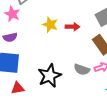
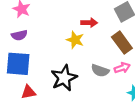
yellow star: (50, 25) -> (75, 40), moved

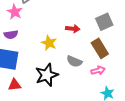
yellow star: (75, 40) -> (49, 43), moved
gray semicircle: (100, 71) -> (74, 61), moved

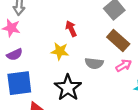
red arrow: (73, 29) -> (71, 29), moved, turned -104

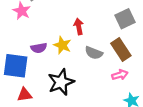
purple semicircle: (15, 54) -> (39, 48), moved
gray semicircle: (94, 63) -> (94, 53), moved

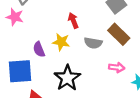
purple semicircle: (39, 48) -> (39, 49), turned 91
pink arrow: (120, 75) -> (117, 67), moved, turned 35

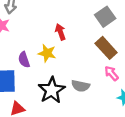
gray semicircle: (93, 43) -> (80, 86), moved
pink arrow: (117, 67) -> (111, 73), moved, turned -140

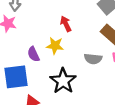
gray semicircle: (80, 86) -> (93, 59), moved

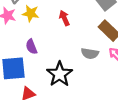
yellow star: (55, 46) -> (31, 13), moved

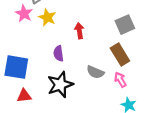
purple semicircle: (31, 47) -> (58, 53), moved

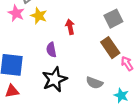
gray semicircle: (95, 72) -> (94, 83), moved
pink arrow: (120, 80) -> (127, 63), moved
red triangle: (24, 96) -> (12, 91), moved

